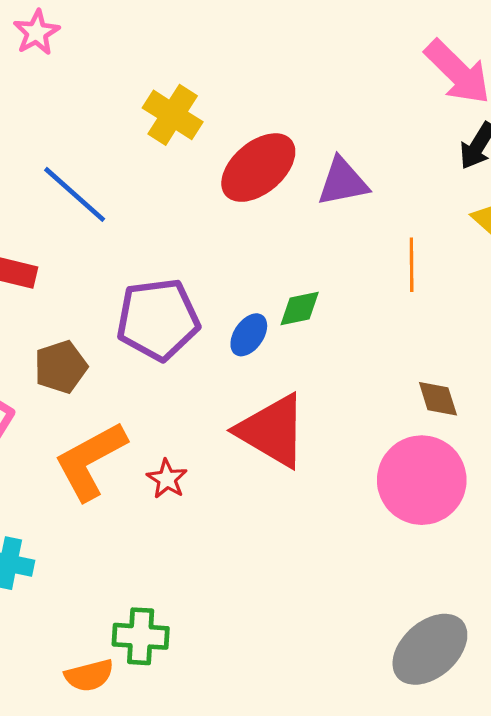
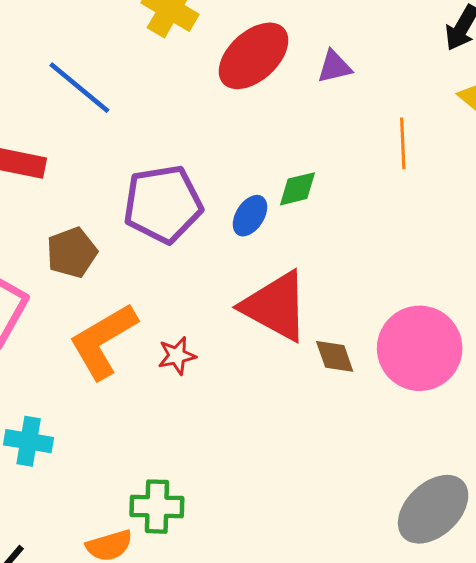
purple triangle: (343, 182) -> (334, 67), size x0.7
brown diamond: (438, 399) -> (335, 356), moved
red star: (167, 479) -> (177, 356), turned 30

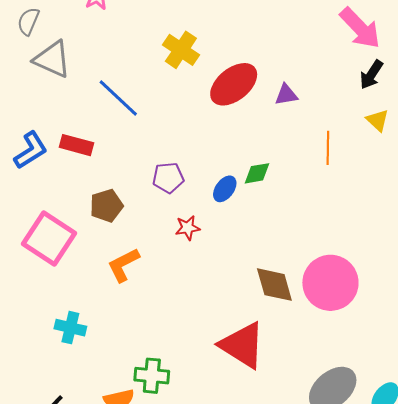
purple pentagon: (163, 204) -> (168, 178), size x0.6
red triangle: (275, 306) -> (242, 345), moved
orange L-shape: (103, 341) -> (123, 265), size x0.7
red star: (177, 356) -> (188, 228), moved
brown diamond: (335, 356) -> (274, 285), size x1.5

